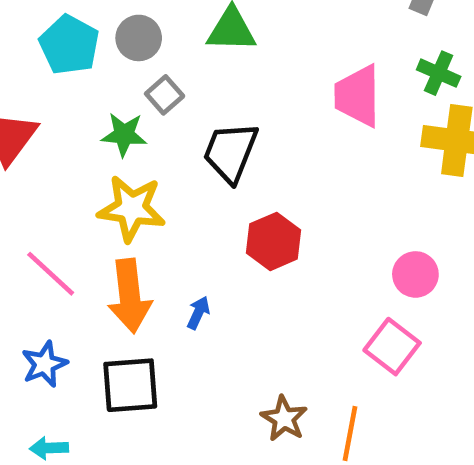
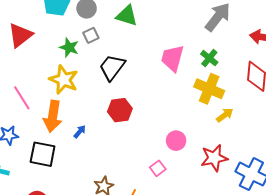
pink square: (392, 347) -> (158, 168), size x0.7

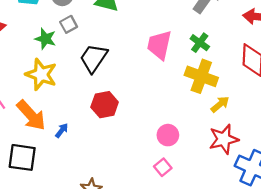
orange arrow: (53, 116) -> (31, 115), turned -48
red star: (214, 158) -> (224, 139), moved
pink square: (158, 168) -> (163, 167), moved

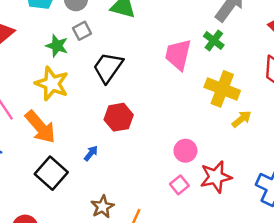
green cross: (200, 43) -> (214, 41), moved
blue arrow: (62, 130) -> (91, 153), moved
red star: (224, 139) -> (216, 177), moved
black square: (22, 157) -> (51, 173), moved, turned 32

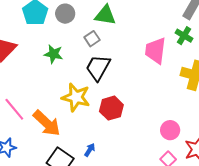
gray square: (82, 31) -> (92, 39), moved
yellow star: (52, 84) -> (76, 97), moved
blue arrow: (91, 153) -> (90, 150), moved

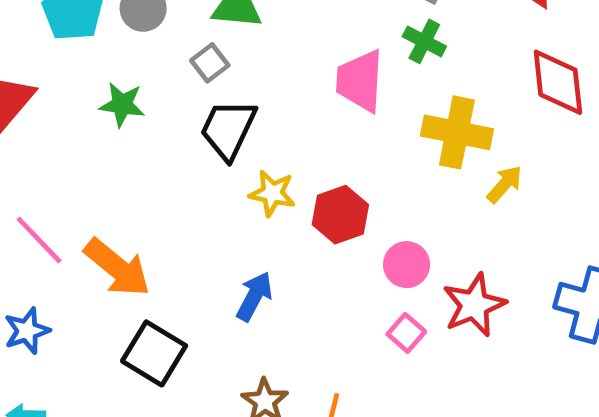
yellow star: (76, 97) -> (272, 193), moved, size x0.7
red hexagon: (111, 108) -> (340, 215), moved
blue arrow: (90, 150) -> (254, 296), moved, size x1.5

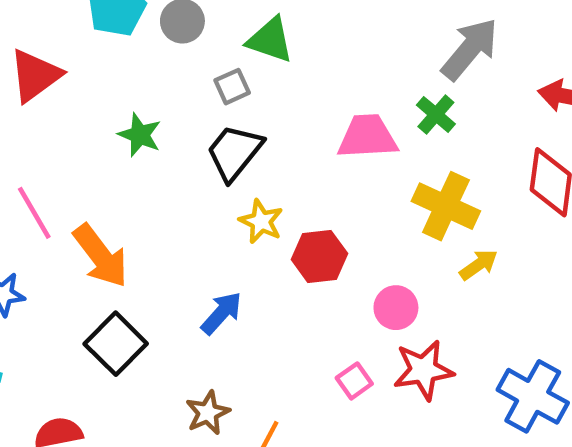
pink trapezoid: (360, 81) -> (367, 137), turned 70
green star: (122, 105) -> (140, 135), moved
pink circle: (407, 265) -> (396, 308), moved

